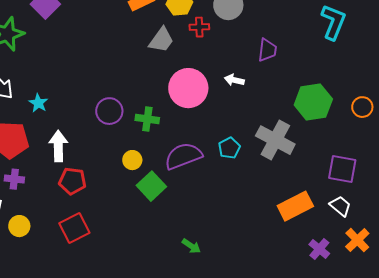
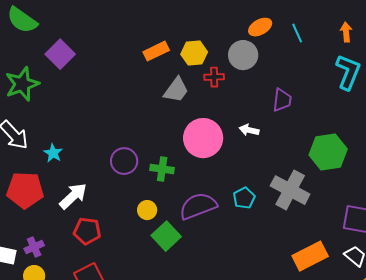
white arrow: (58, 146) -> (73, 196), turned 48
purple cross: (14, 179) -> (34, 247), moved, turned -30

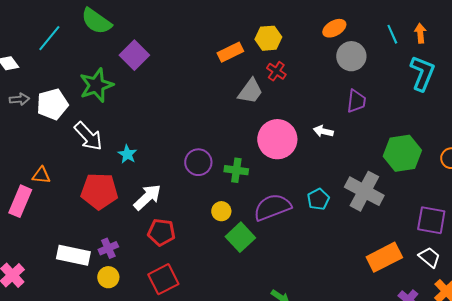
cyan line: (297, 33) -> (392, 34), moved
yellow hexagon: (194, 53) -> (268, 38), moved
gray circle: (243, 55) -> (351, 56), moved
red cross: (214, 77) -> (276, 71), moved, turned 36

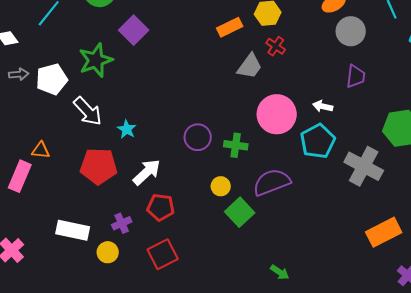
cyan pentagon: (318, 199) -> (318, 141), moved, size x1.6
purple cross: (108, 248) -> (122, 223), moved

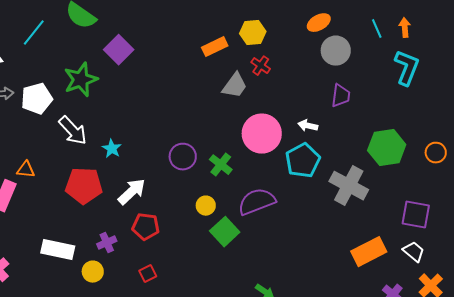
green cross: (236, 145) -> (221, 165), turned 30
red square: (163, 254) -> (148, 274), size x0.6

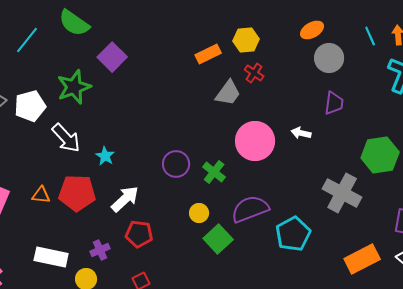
cyan pentagon: (303, 161) -> (293, 234), moved
orange triangle: (26, 170) -> (41, 195), moved

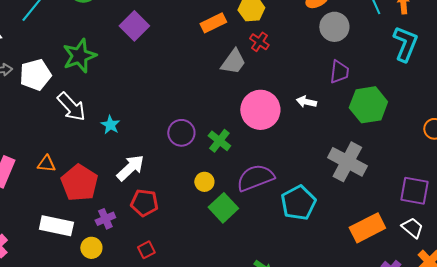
purple square: (112, 57) -> (134, 26), moved
green hexagon: (380, 155) -> (368, 105), moved
red pentagon: (77, 193) -> (79, 183), moved, turned 30

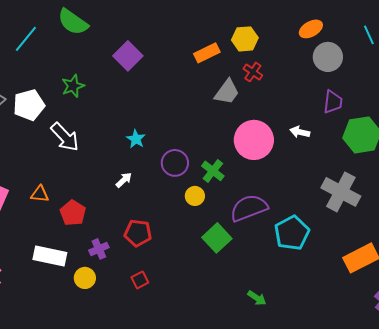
green star: (79, 56) -> (73, 86), size x0.7
cyan star: (110, 125) -> (136, 139), moved
white arrow: (130, 168) -> (124, 180), moved, size x0.6
yellow circle: (204, 182) -> (195, 196), moved
red pentagon: (79, 183) -> (73, 213), size x0.7

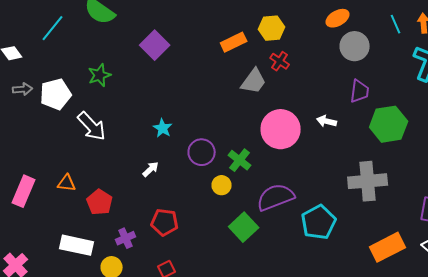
gray cross: (341, 192) -> (368, 181), turned -33

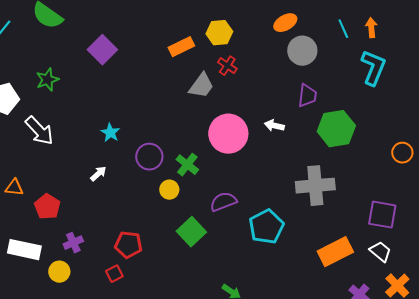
purple semicircle: (276, 197) -> (223, 202), size x0.7
red pentagon: (165, 222) -> (128, 245), moved

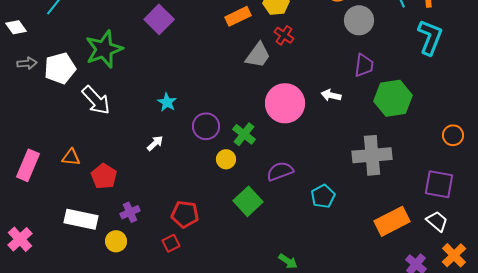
green star: (47, 80) -> (104, 49), size x1.6
orange circle: (402, 153) -> (453, 135), moved
cyan pentagon: (266, 227) -> (323, 196), size x0.7

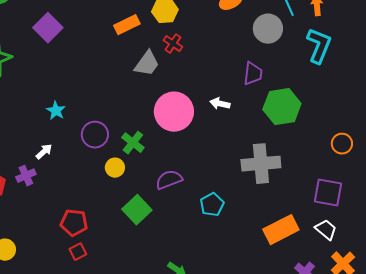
gray circle: (359, 20) -> (268, 29), moved
purple cross: (130, 212) -> (26, 176), moved
red square: (171, 243) -> (78, 252), moved

